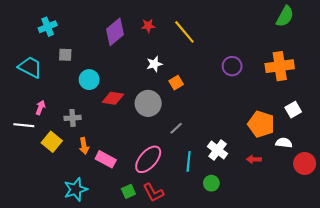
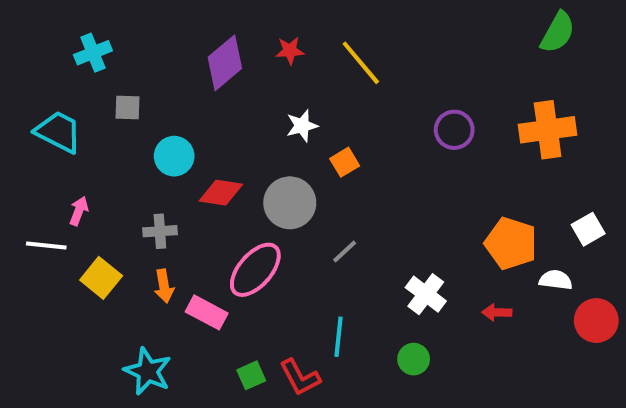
white square: (293, 110) -> (588, 229), moved
gray cross: (73, 118) -> (160, 231), moved
pink ellipse: (148, 159) -> (255, 270), moved
cyan line: (189, 161) -> (339, 337), moved
cyan star: (76, 189) -> (148, 371), turned -30

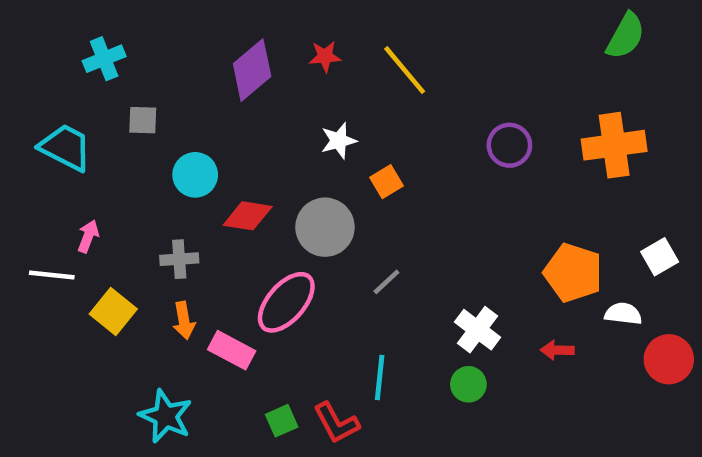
green circle: (414, 359) -> (468, 384), moved

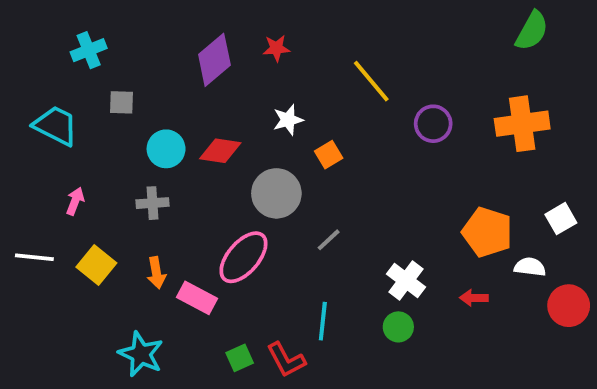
yellow line: (405, 70) -> (371, 81), moved
red diamond: (248, 216) -> (220, 151), moved
gray cross: (179, 259) -> (153, 203), moved
white line: (52, 275) -> (34, 257), moved

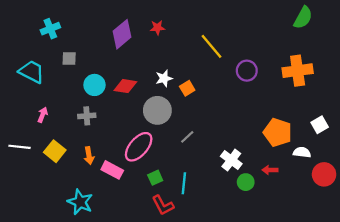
white star: (288, 120) -> (164, 78), moved
green circle: (398, 327) -> (246, 182), moved
green square: (240, 358) -> (155, 178), moved

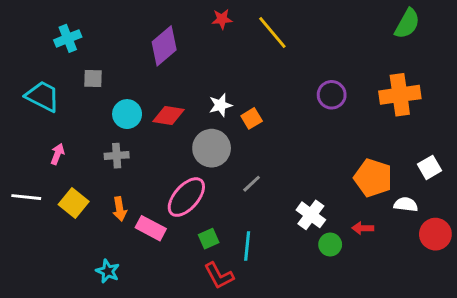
red star: (157, 28) -> (222, 19), moved
yellow line: (211, 46) -> (272, 33), moved
cyan star: (80, 202) -> (108, 271), size x0.7

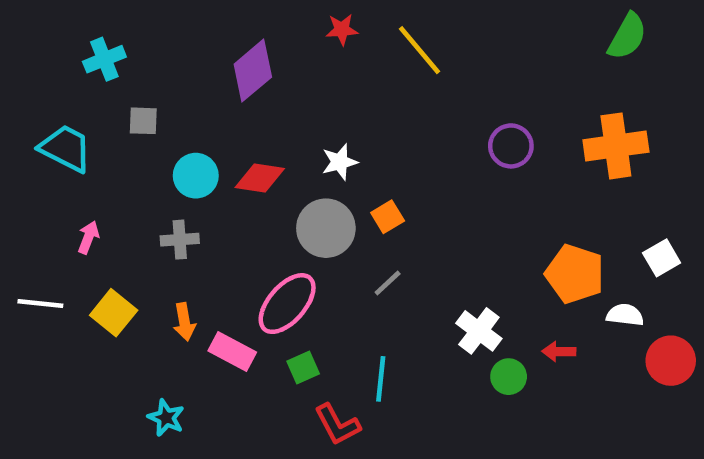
orange square: (252, 118) -> (388, 217), moved
green square: (209, 239) -> (303, 367), moved

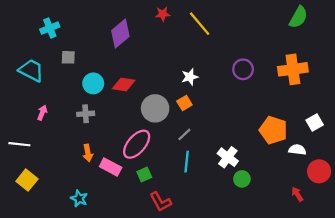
white star: (340, 162) -> (190, 77), moved
yellow square: (114, 313) -> (27, 180), moved
red arrow: (559, 351) -> (297, 194), moved, turned 56
cyan line: (381, 379) -> (187, 162), moved

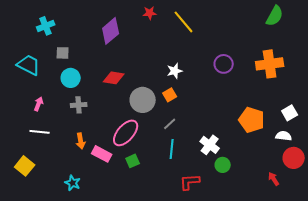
cyan circle: (93, 83) -> (71, 78), moved
white line: (19, 144) -> (40, 132), moved
white semicircle: (297, 150) -> (284, 136), moved
red L-shape: (161, 202) -> (190, 182), moved, turned 115

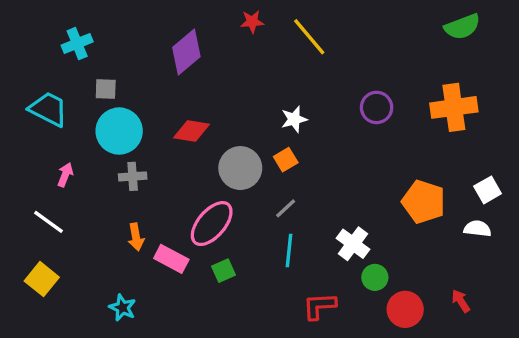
green semicircle: (275, 16) -> (462, 27), turned 40
cyan circle: (71, 78) -> (119, 131), size x1.4
white line: (40, 132) -> (48, 222), moved, turned 30
red circle: (294, 158) -> (405, 309), moved

